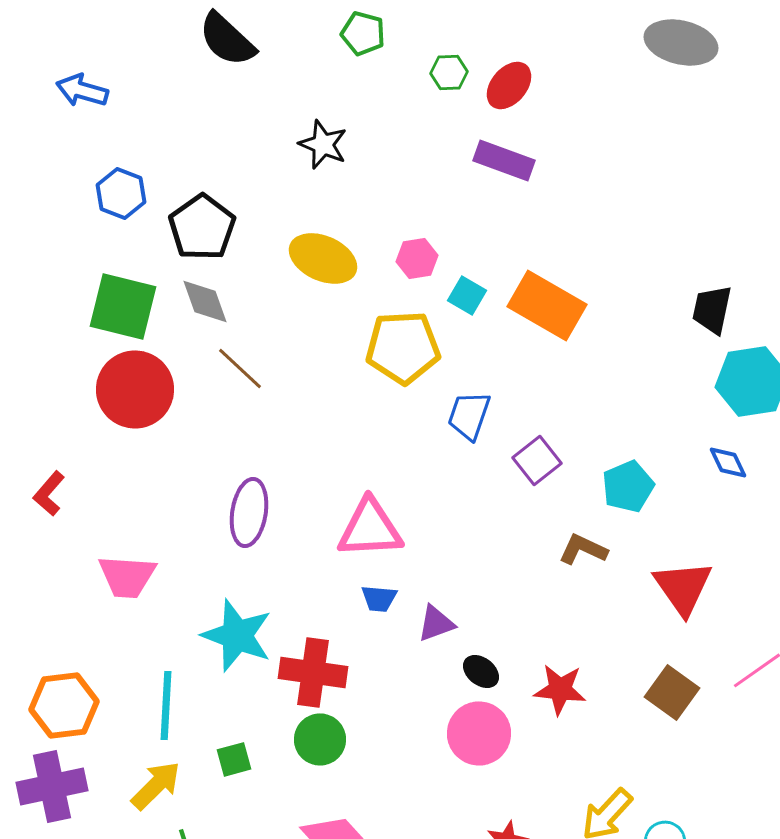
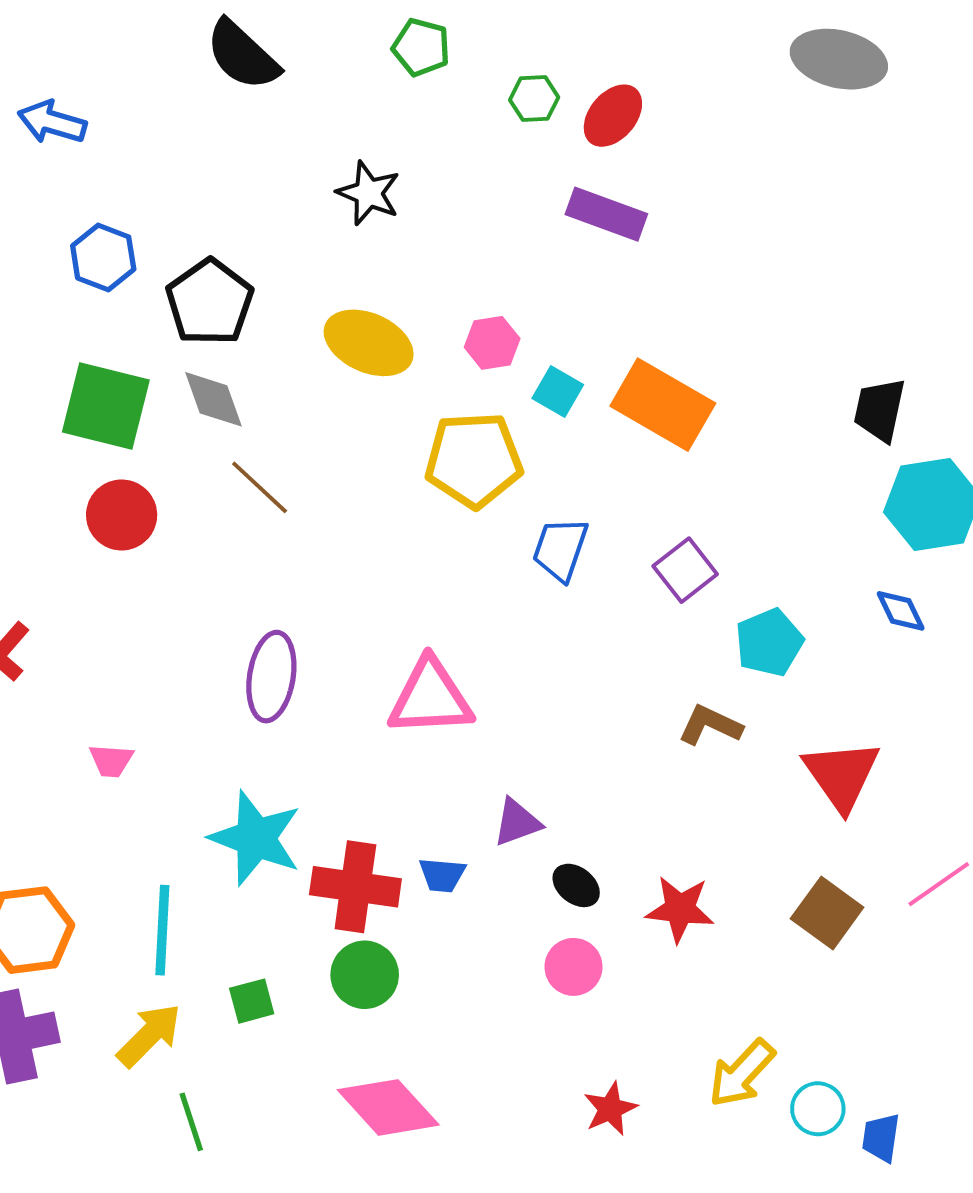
red circle: (135, 389) -> (122, 515), size x0.7
purple square: (537, 460) -> (685, 570), moved
pink trapezoid: (127, 576) -> (111, 761), size x0.6
blue trapezoid: (379, 598) -> (442, 875), moved
pink circle: (479, 733) -> (574, 967), size x0.7

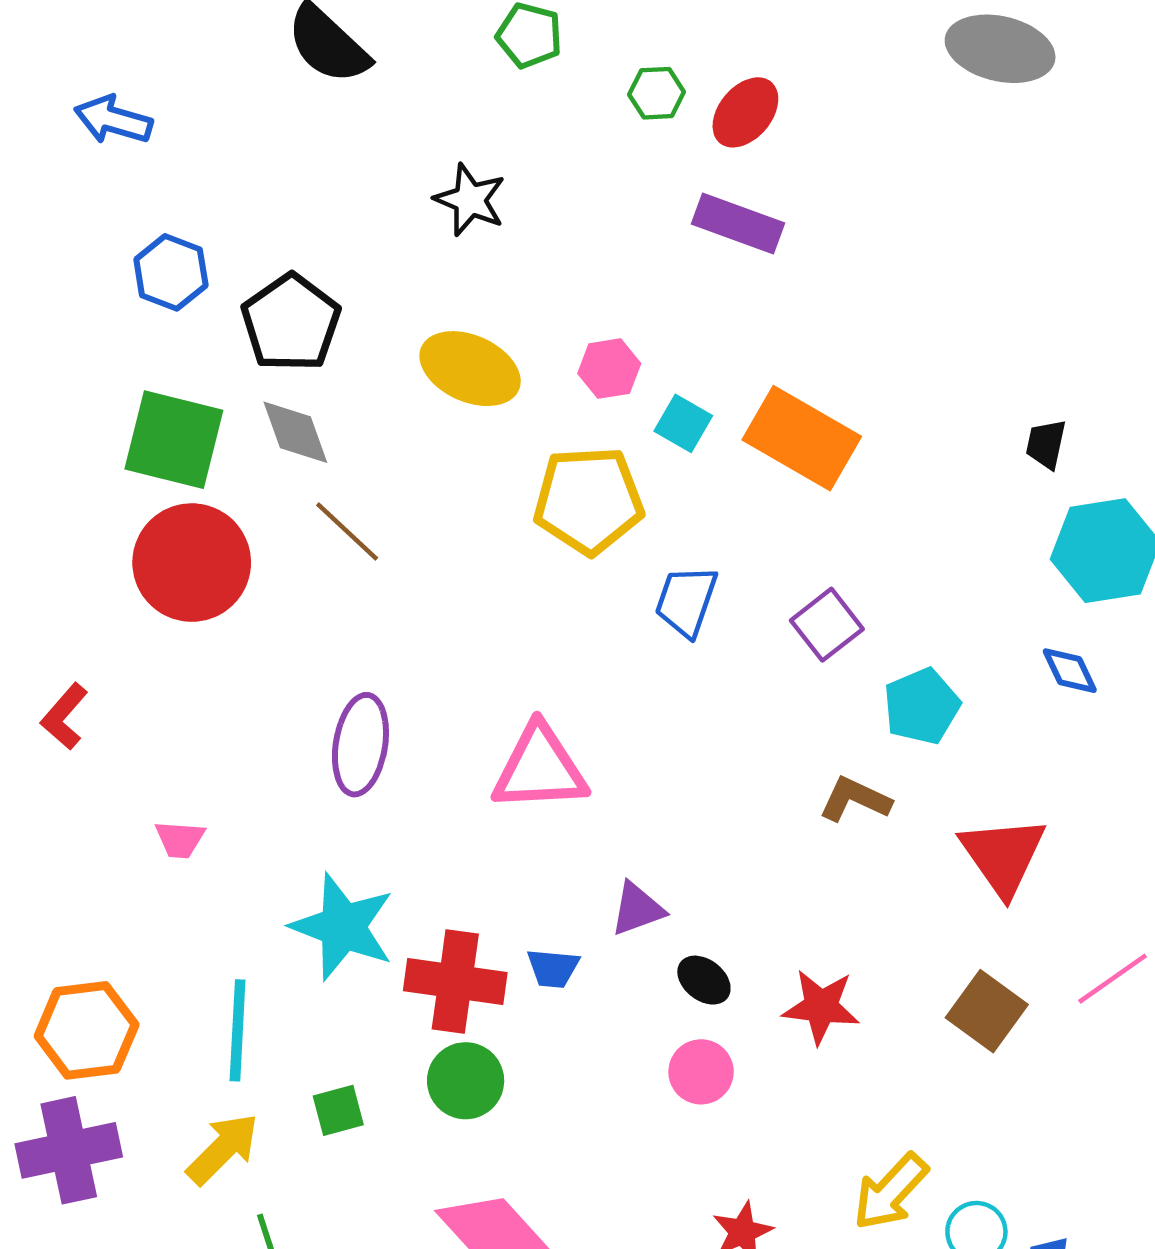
black trapezoid: (880, 410) -> (1046, 444), size x0.7
red circle: (122, 515) -> (192, 563), size x1.5

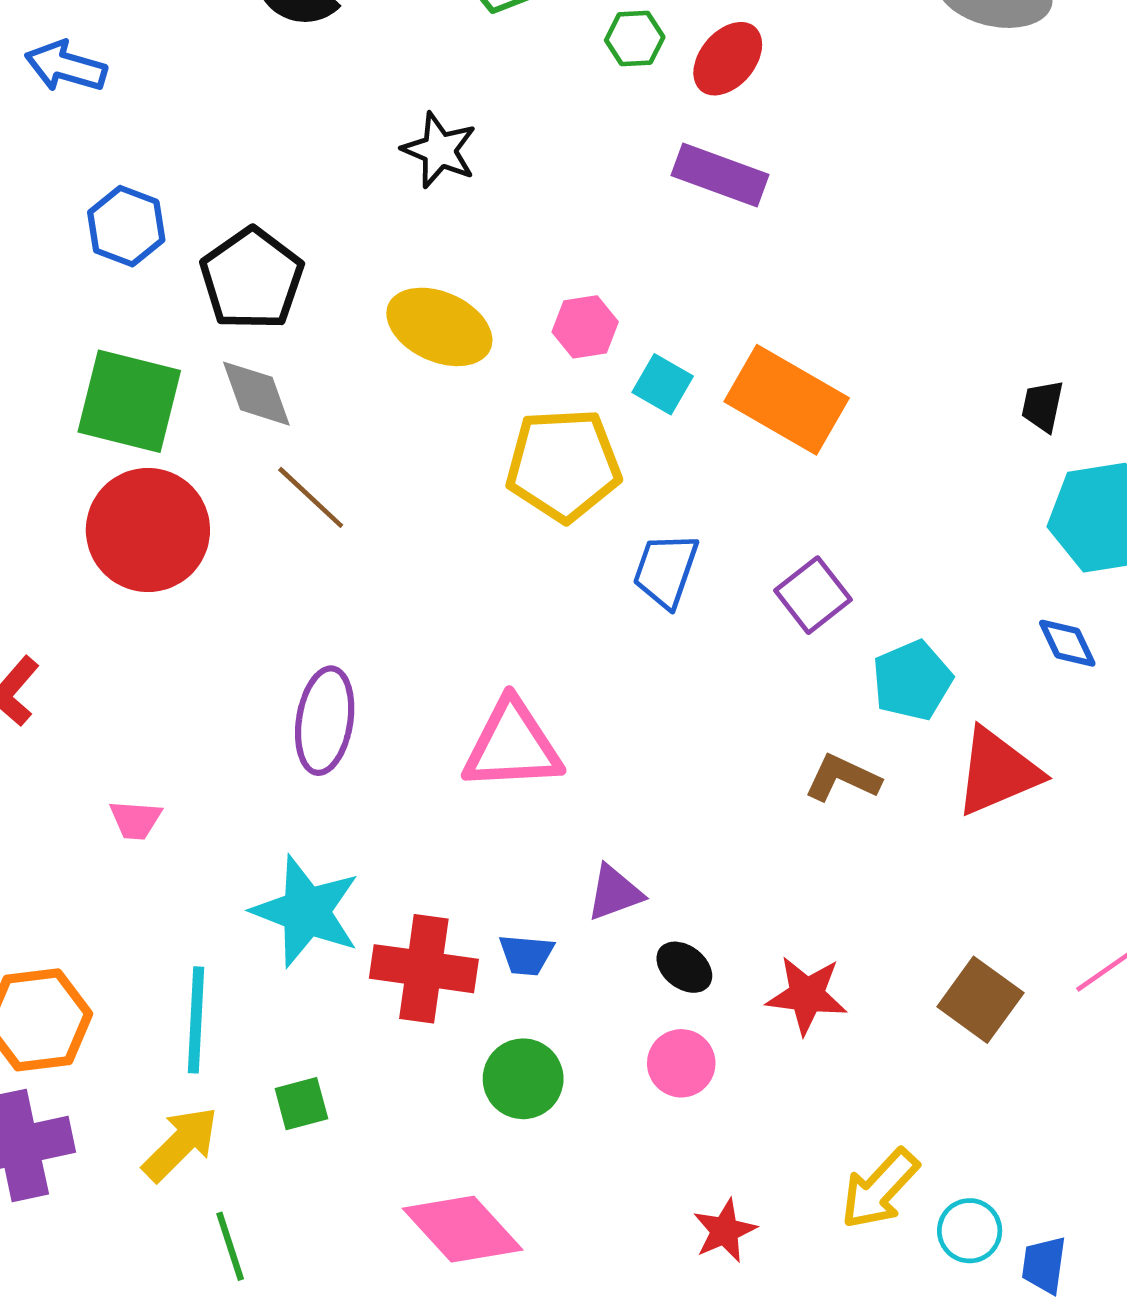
red triangle: (1003, 856) -> (997, 772), moved, turned 42
green circle: (466, 1081) -> (523, 1079), moved

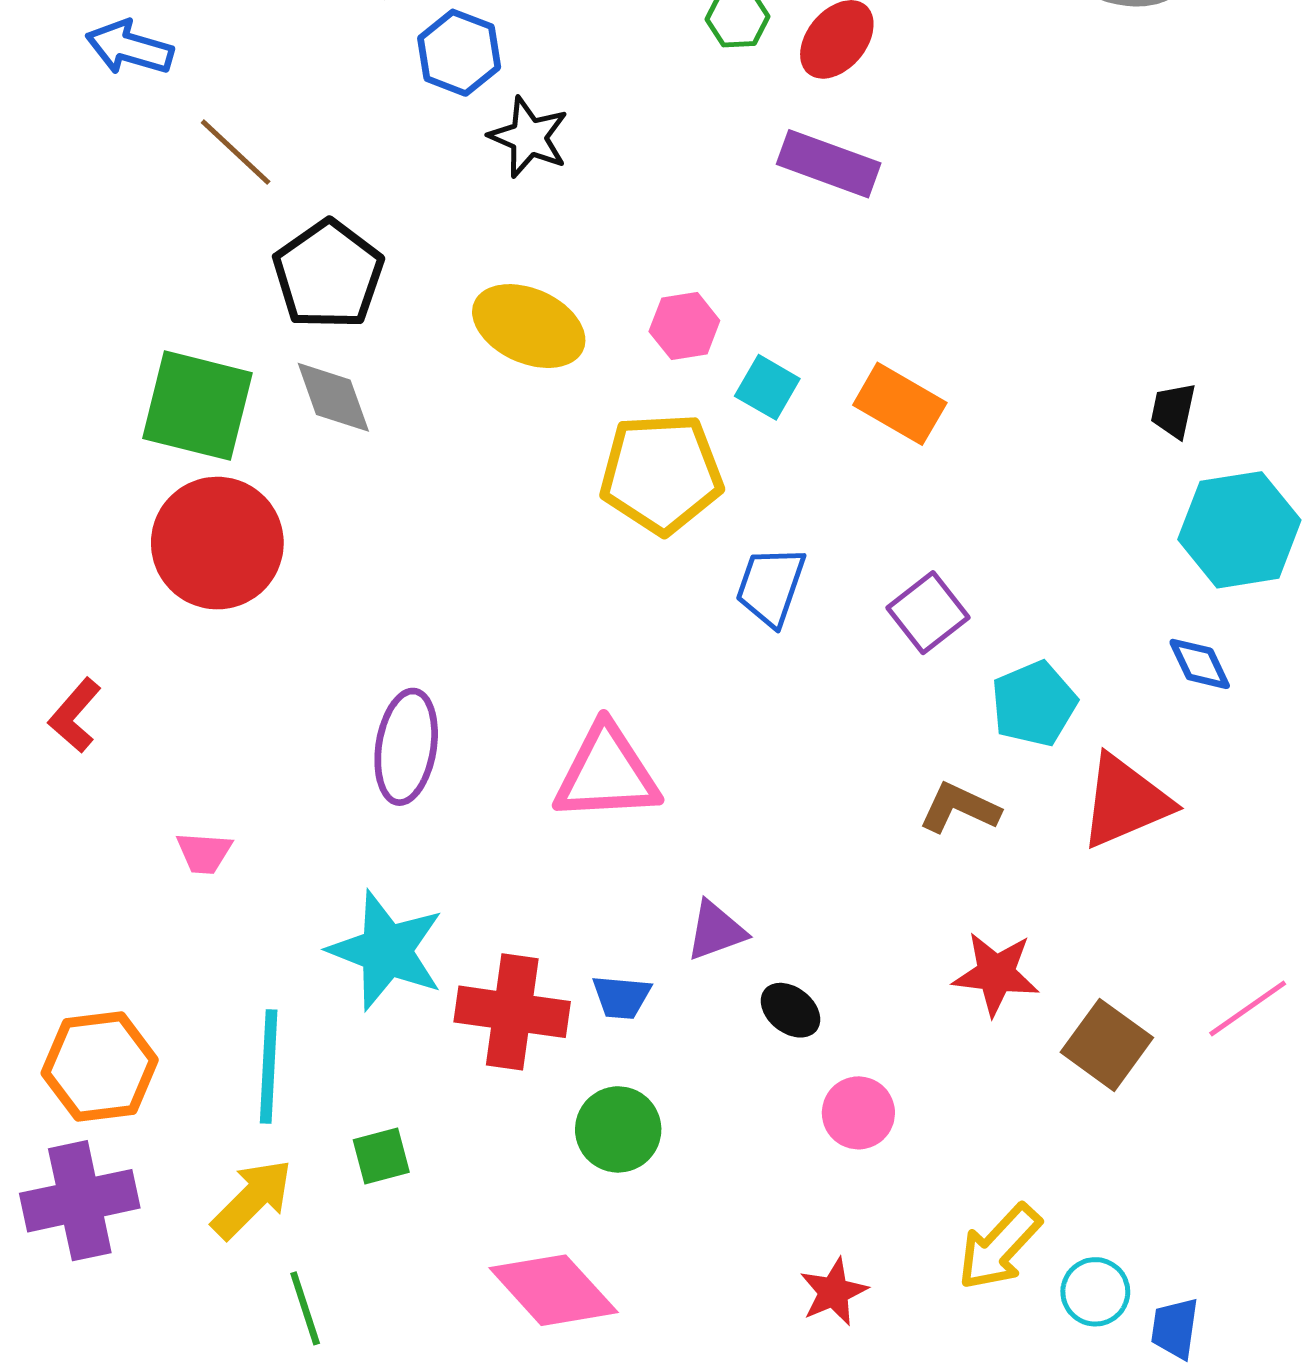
blue hexagon: (126, 226) -> (459, 53), moved
orange rectangle: (787, 400) -> (900, 404), size x0.7
brown line: (311, 497) -> (236, 152), moved
red star: (807, 995) -> (996, 974), moved
pink circle: (681, 1063) -> (858, 1113), moved

